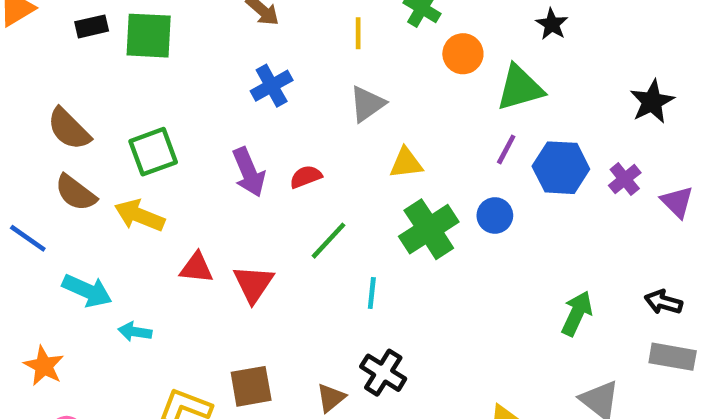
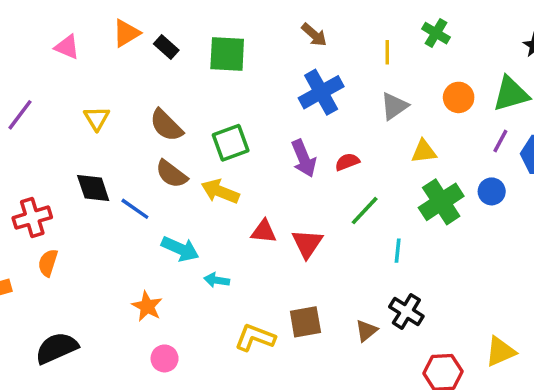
black rectangle: (92, 26) -> (166, 47), moved, turned 55
orange circle: (463, 54) -> (459, 97), moved
blue cross: (272, 86) -> (321, 92), size x1.4

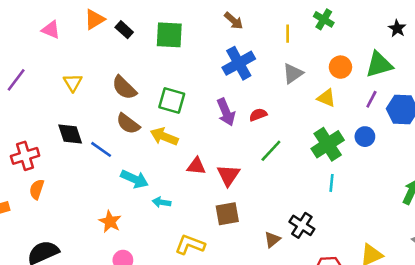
green square: (231, 143) -> (172, 101), turned 36
yellow triangle: (424, 151) -> (326, 98), moved, turned 30
cyan line: (398, 251) -> (331, 183), moved
brown square: (305, 322) -> (227, 214), moved

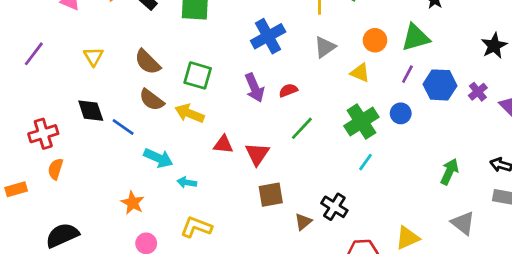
cyan line: (331, 183) -> (366, 162), turned 30
brown square: (227, 214) -> (271, 195), moved
yellow L-shape: (190, 245) -> (196, 227), moved

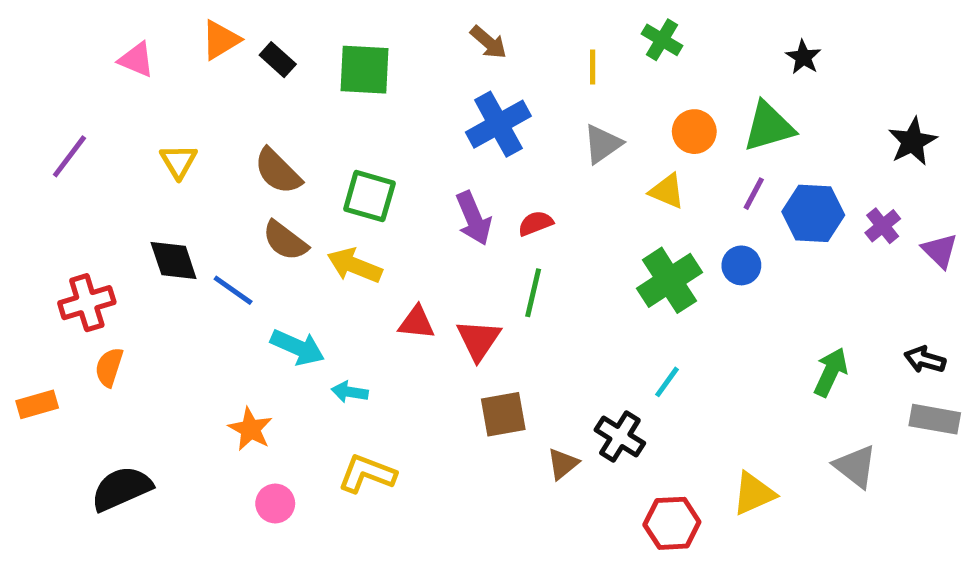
green line: (302, 128) -> (533, 293), moved, turned -30
cyan line: (366, 162) -> (667, 382), moved

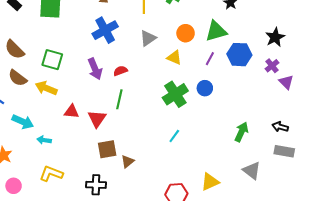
blue hexagon: (813, 213) -> (239, 55), moved
purple cross: (883, 226) -> (272, 66), moved
black cross: (620, 437) -> (96, 185), moved, turned -30
brown triangle: (563, 464) -> (128, 161), moved

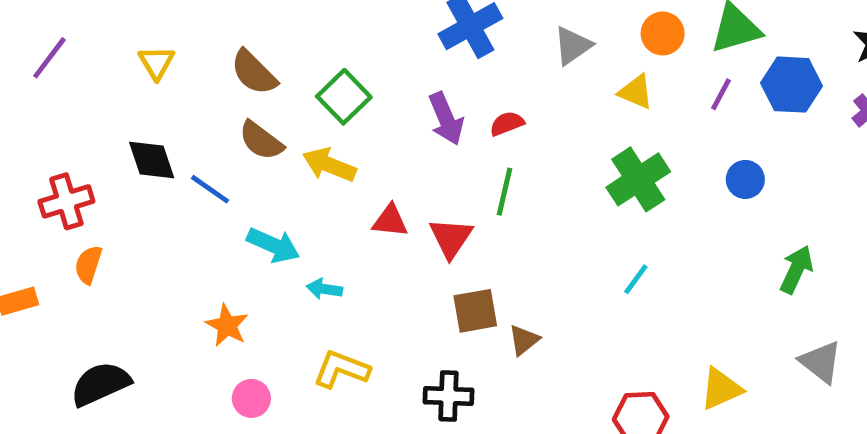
green square: (52, 60) -> (344, 97), turned 30
blue circle: (205, 88) -> (745, 179), moved

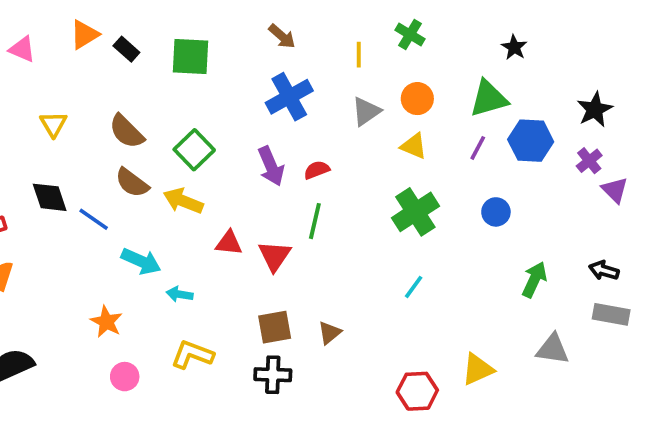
orange circle: (663, 33) -> (417, 99), moved
brown square: (475, 311) -> (275, 327), moved
gray triangle: (821, 362) -> (553, 349), turned -30

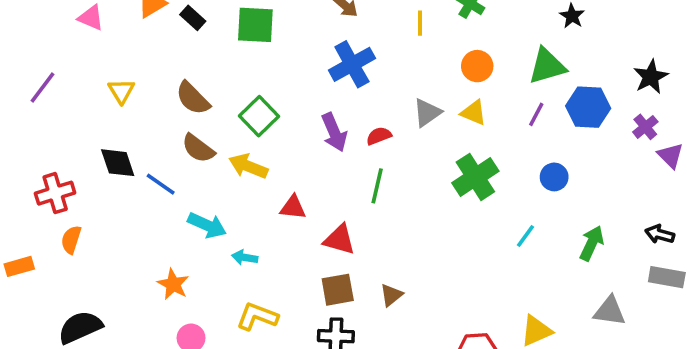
gray triangle: (366, 111) -> (427, 113), moved
red triangle: (275, 256) -> (339, 240), moved, turned -48
cyan line: (414, 287) -> (526, 236), moved

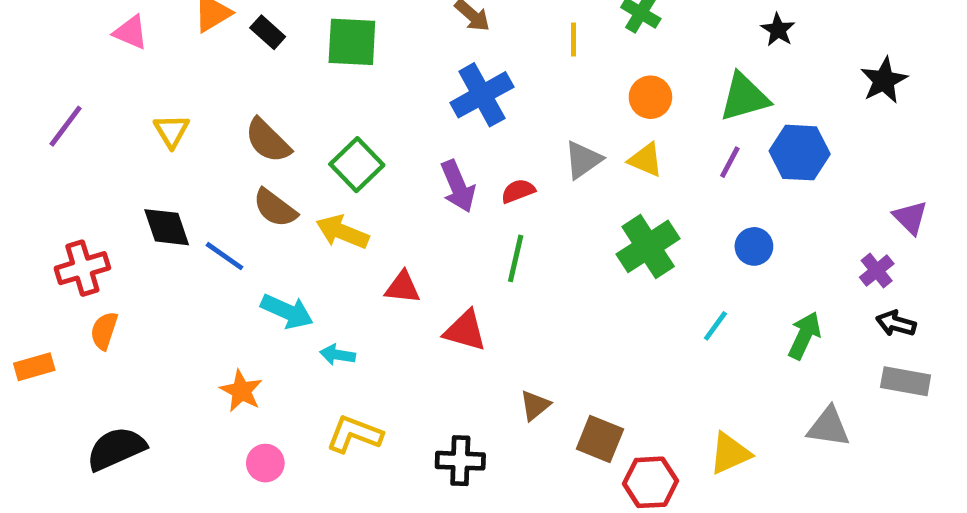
black star: (651, 77) -> (884, 80), moved
purple cross: (645, 127) -> (877, 271), moved
brown square: (338, 290) -> (600, 439), moved, turned 32

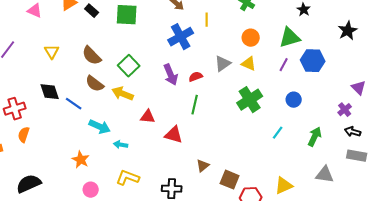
yellow line: (573, 39) -> (207, 20), moved

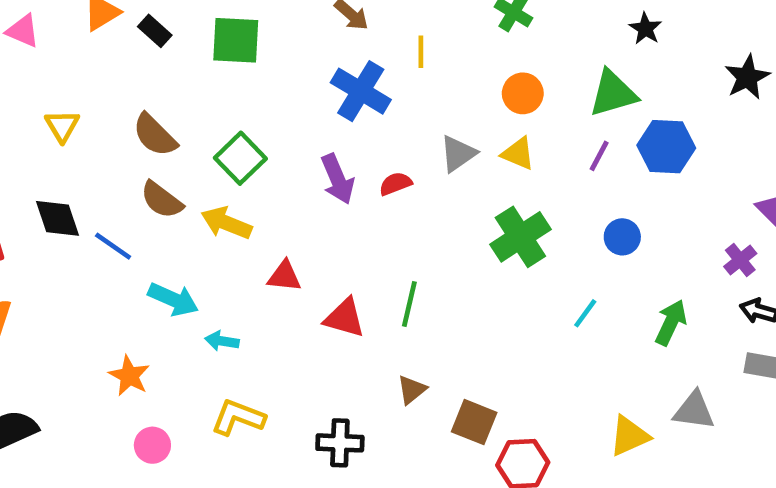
blue cross: (181, 37) -> (361, 91), turned -30
green line: (195, 105) -> (409, 304), moved
yellow triangle: (284, 186) -> (629, 436), moved

